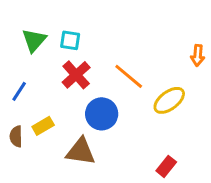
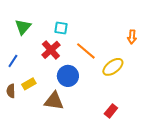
cyan square: (70, 40) -> (61, 28), moved

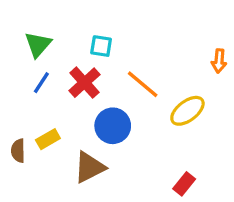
blue line: (13, 61) -> (41, 83), moved
brown triangle: (54, 101) -> (89, 167), turned -35

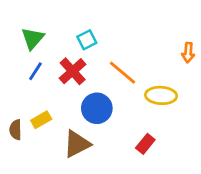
cyan square: (101, 46) -> (87, 40), turned -36
yellow ellipse: (187, 111) -> (161, 95), turned 40
red rectangle: (184, 184) -> (145, 144), moved

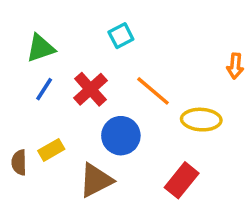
green triangle: (33, 38) -> (41, 48), turned 30
cyan square: (87, 40) -> (121, 36), moved
red rectangle: (145, 144) -> (182, 180), size x1.4

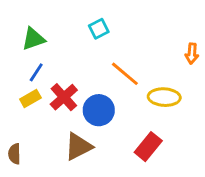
red cross: (91, 89) -> (64, 97), moved
yellow rectangle: (51, 150) -> (30, 99), moved
brown semicircle: (19, 162) -> (14, 154), moved

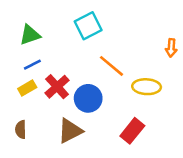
cyan square: (99, 29) -> (88, 26), size x1.5
blue line: (36, 72) -> (32, 65), turned 30
brown semicircle: (14, 154) -> (21, 129), moved

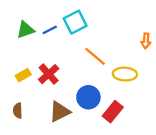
blue line: (32, 65) -> (50, 30), moved
blue circle: (88, 98) -> (88, 97), moved

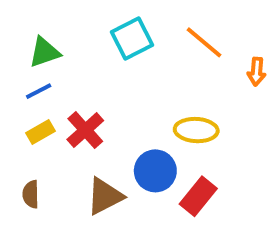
blue line: (50, 30) -> (39, 91), moved
orange line: (95, 56) -> (204, 42), moved
yellow ellipse: (125, 74) -> (196, 130), moved

